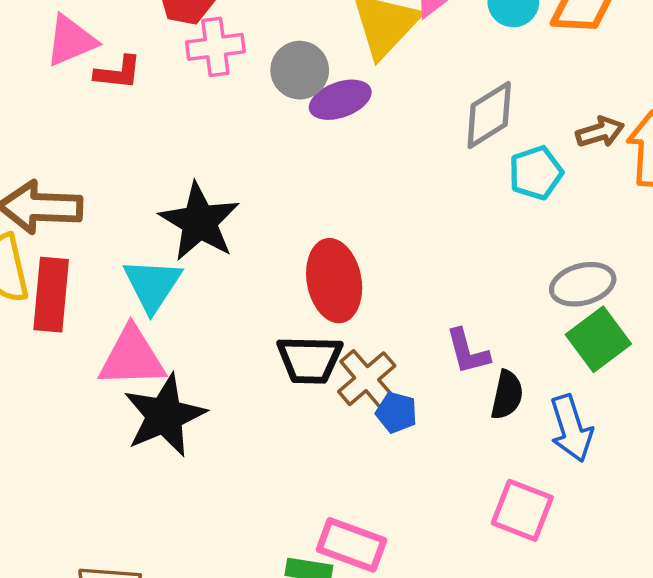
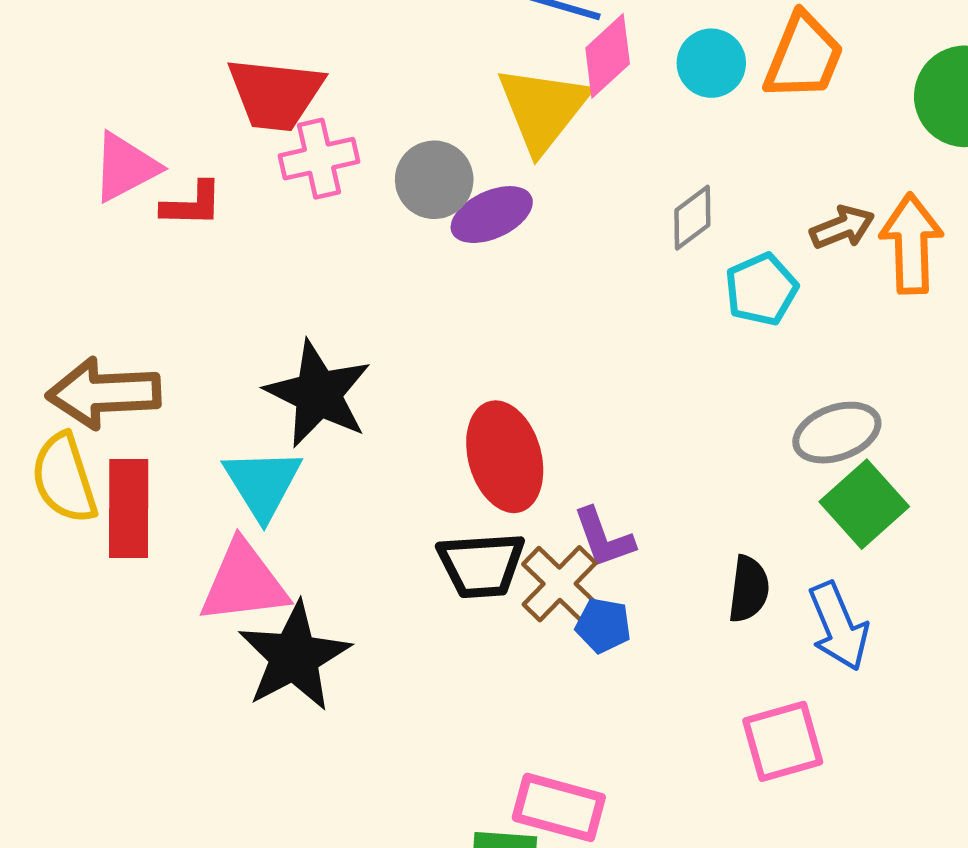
gray diamond: (489, 115) -> (692, 218), size x0.7
purple L-shape: (468, 352) -> (604, 538), moved
pink square: (522, 510) -> (783, 741), turned -32

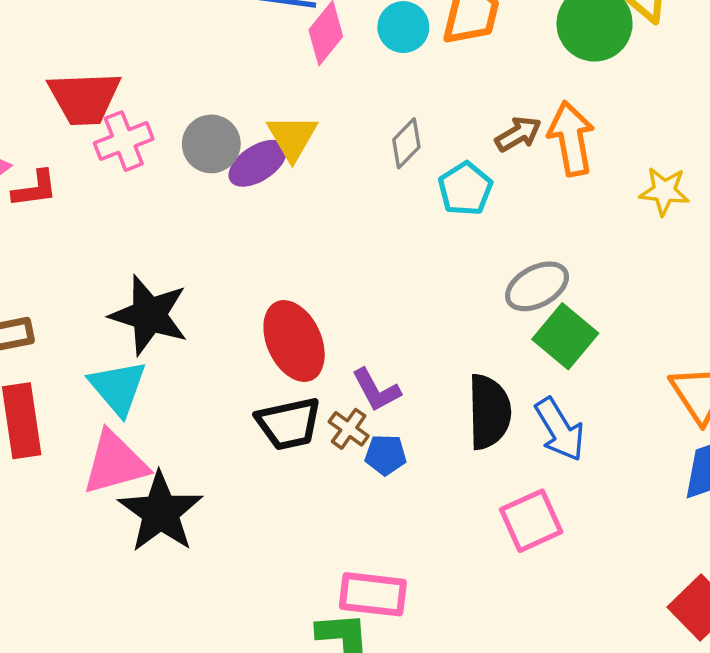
yellow triangle: (543, 109) -> (292, 137), moved, size x0.7
brown cross: (560, 584) -> (349, 429), size x0.7
black semicircle: (749, 589) -> (489, 412), size x1.5

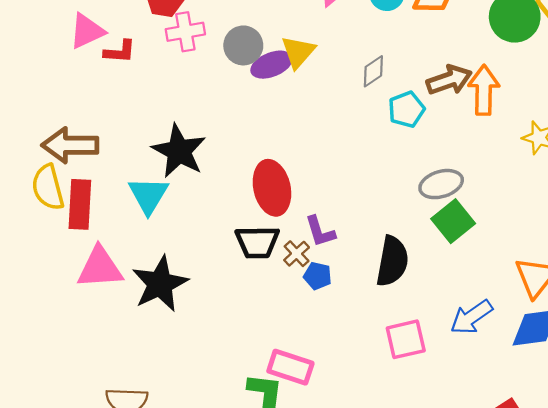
brown arrow: (518, 134) -> (449, 80), size x1.4
blue arrow: (560, 429) -> (471, 317), moved, turned 75
pink triangle: (115, 463) -> (100, 268), moved

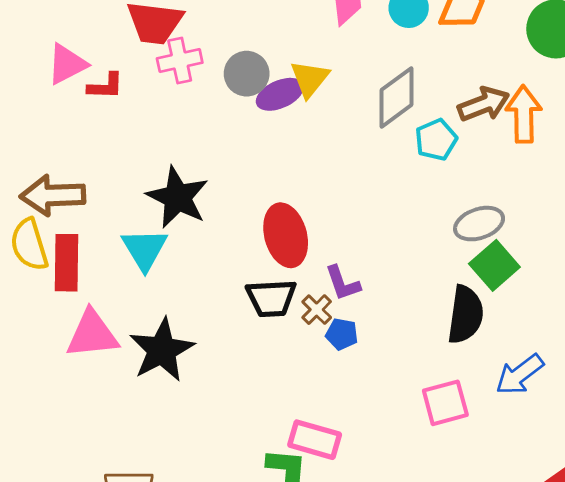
gray diamond: (373, 71) -> (396, 97), size x1.6
black semicircle: (392, 261) -> (466, 315), moved

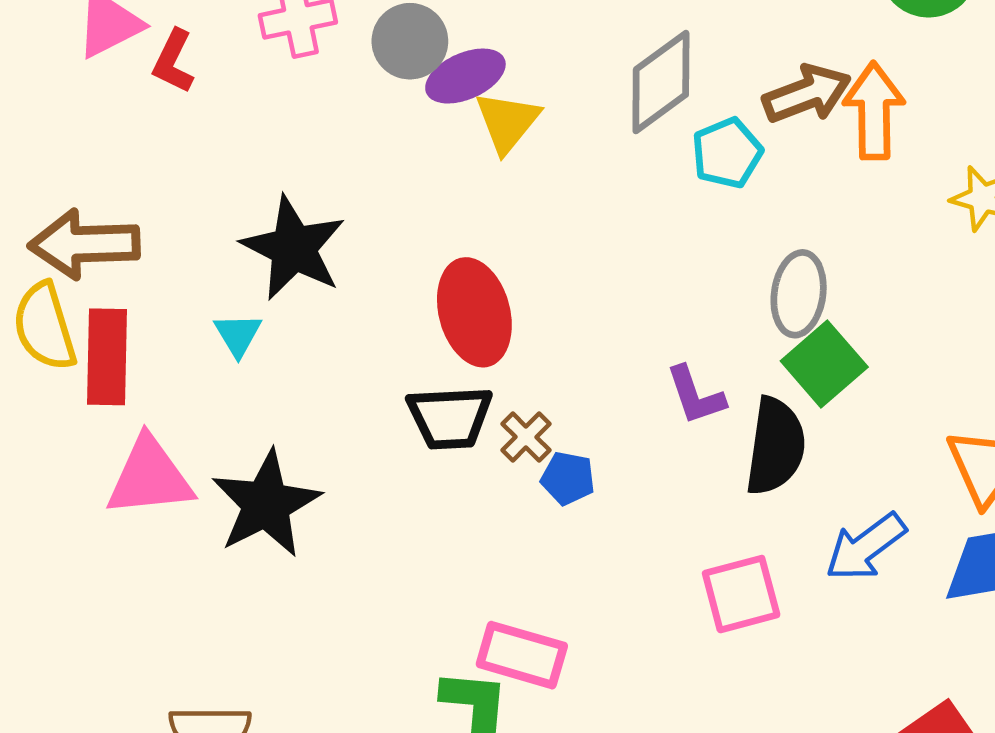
yellow triangle: (310, 79) -> (507, 122), moved
red L-shape: (105, 86) -> (173, 61), turned 114
gray ellipse: (479, 224) -> (799, 294), turned -63
cyan triangle: (145, 249) -> (238, 335), size x0.6
purple L-shape: (343, 283) -> (695, 395), moved

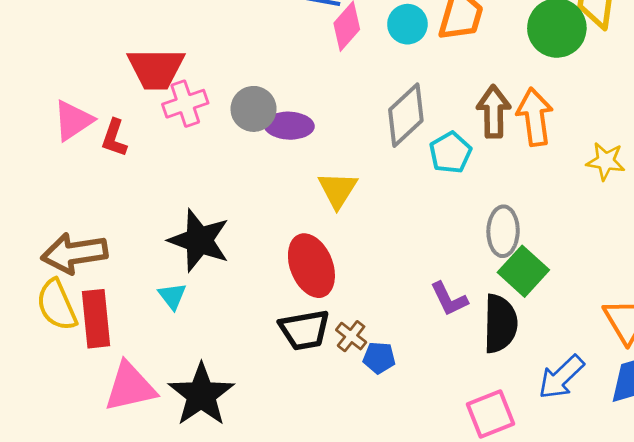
purple ellipse: (465, 76) -> (289, 126), turned 33
brown arrow: (807, 94) -> (494, 112), turned -63
yellow triangle: (507, 122) -> (338, 190), moved

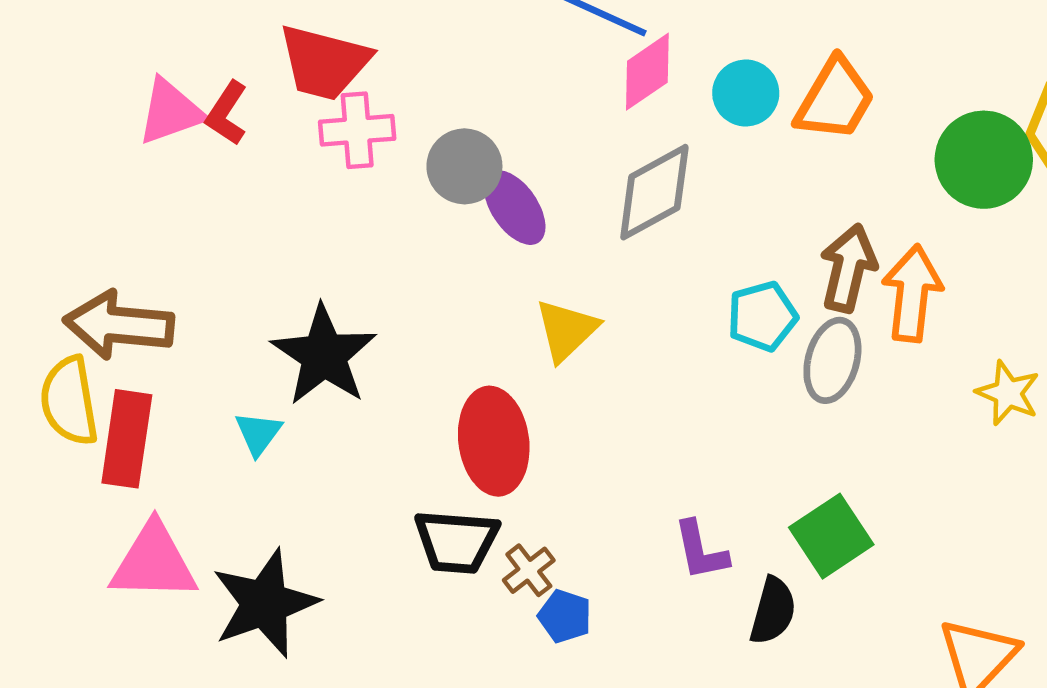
gray diamond: (406, 115) -> (654, 192), moved
purple ellipse: (289, 126) -> (515, 208), turned 39
red L-shape: (114, 138) -> (227, 113), moved
gray ellipse: (503, 231) -> (832, 360), moved
black semicircle: (500, 324) -> (773, 611), size x0.7

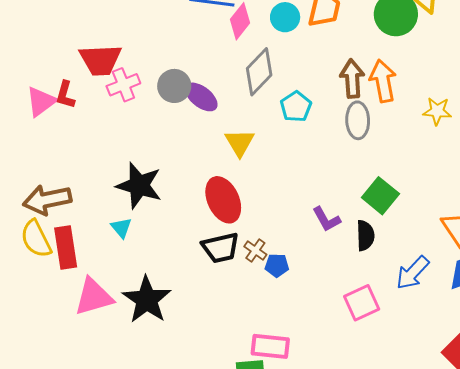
cyan pentagon: (762, 316) -> (296, 107), moved

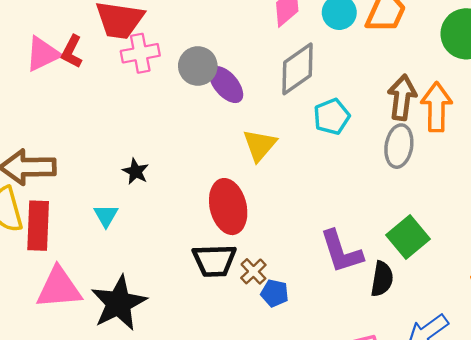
black star: (139, 186) -> (136, 171), size x0.5
purple L-shape: (326, 219) -> (341, 252), size x1.4

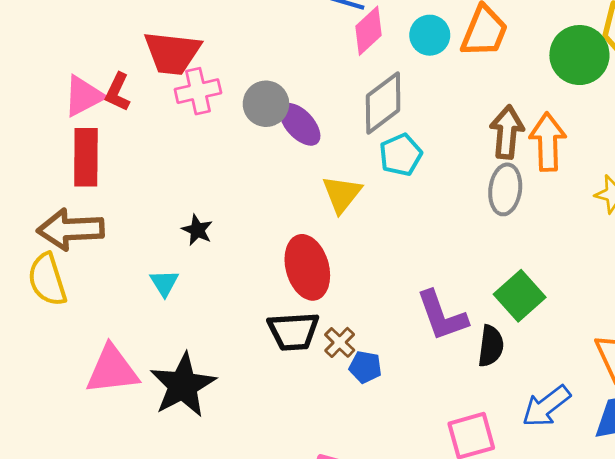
cyan pentagon: (332, 117) -> (401, 155), moved
red rectangle: (38, 226) -> (86, 157), moved

